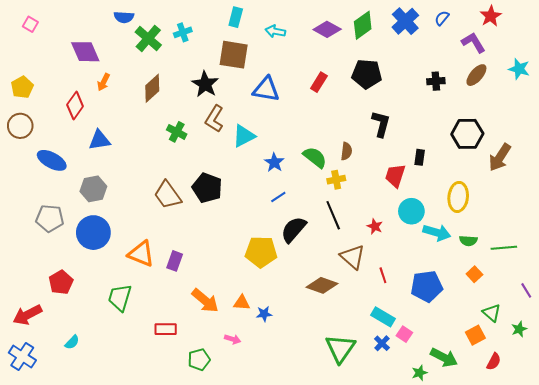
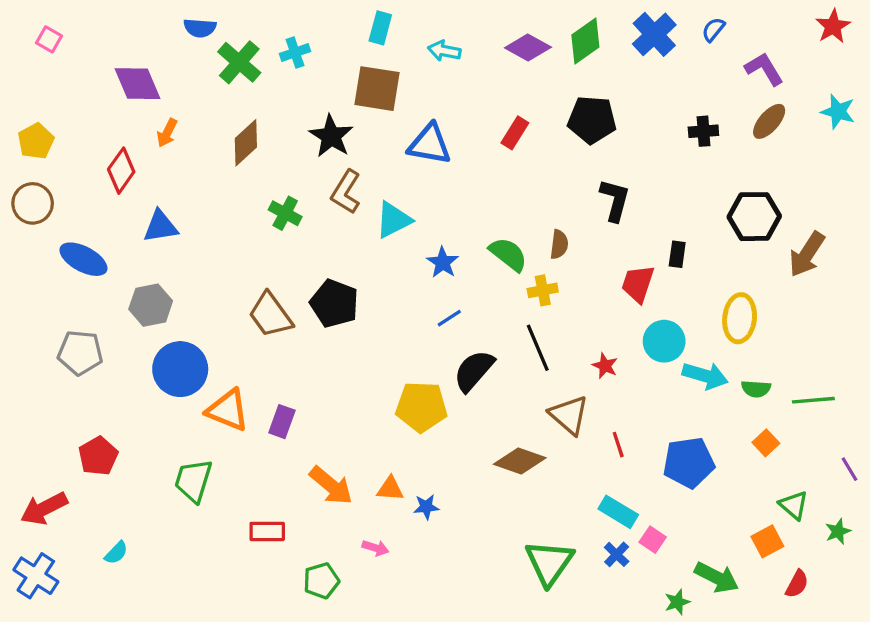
red star: (491, 16) -> (833, 26), moved
blue circle: (93, 233) -> (180, 369), moved

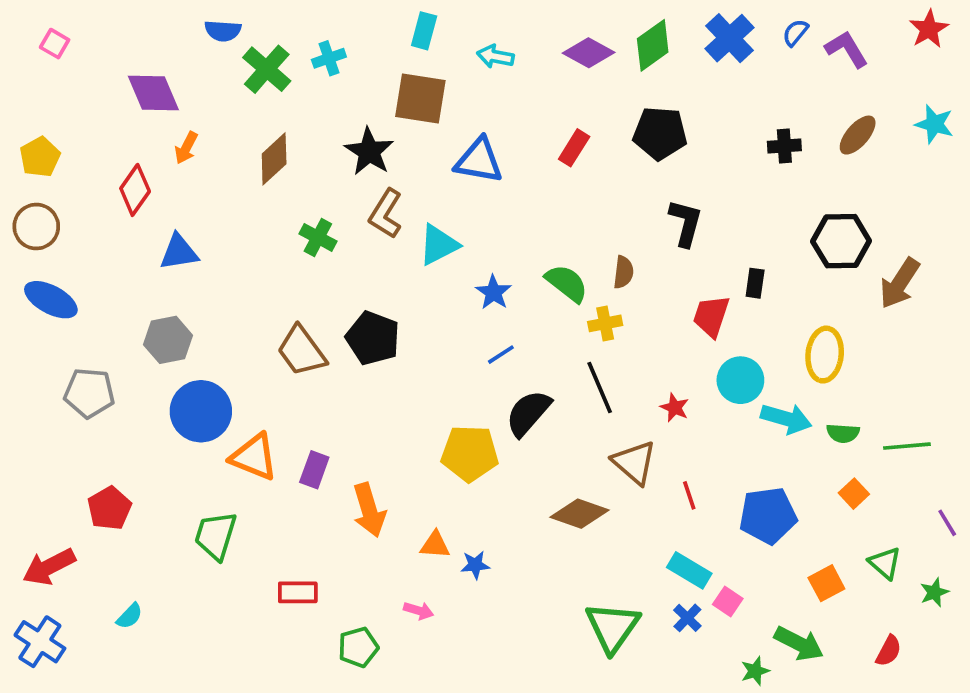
purple L-shape: (764, 69) -> (847, 49), moved
blue ellipse: (83, 259) -> (51, 300), moved
orange arrow: (331, 486) -> (369, 510), moved, turned 33
orange square: (767, 541) -> (826, 583), moved

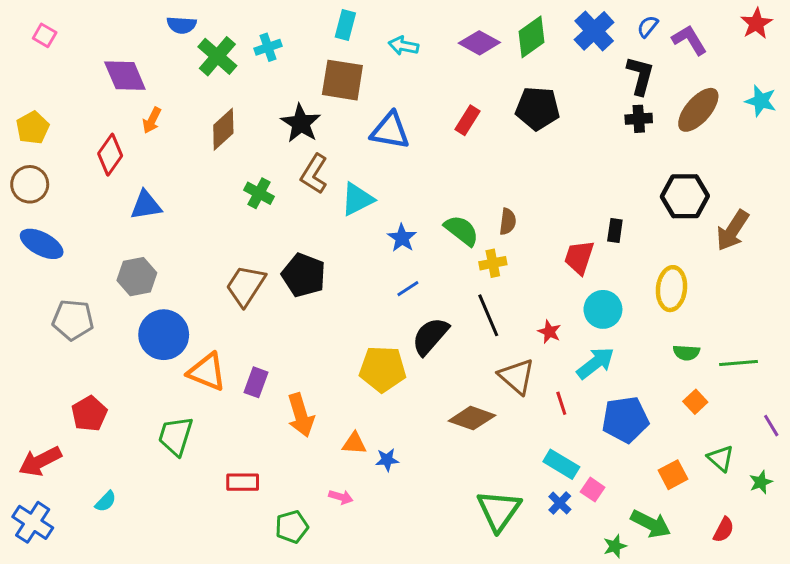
brown ellipse: (858, 135) -> (698, 110), size x1.4
black L-shape: (686, 223) -> (640, 76), moved
brown trapezoid: (301, 351) -> (246, 286), turned 69
cyan arrow: (786, 419) -> (596, 363), moved, turned -54

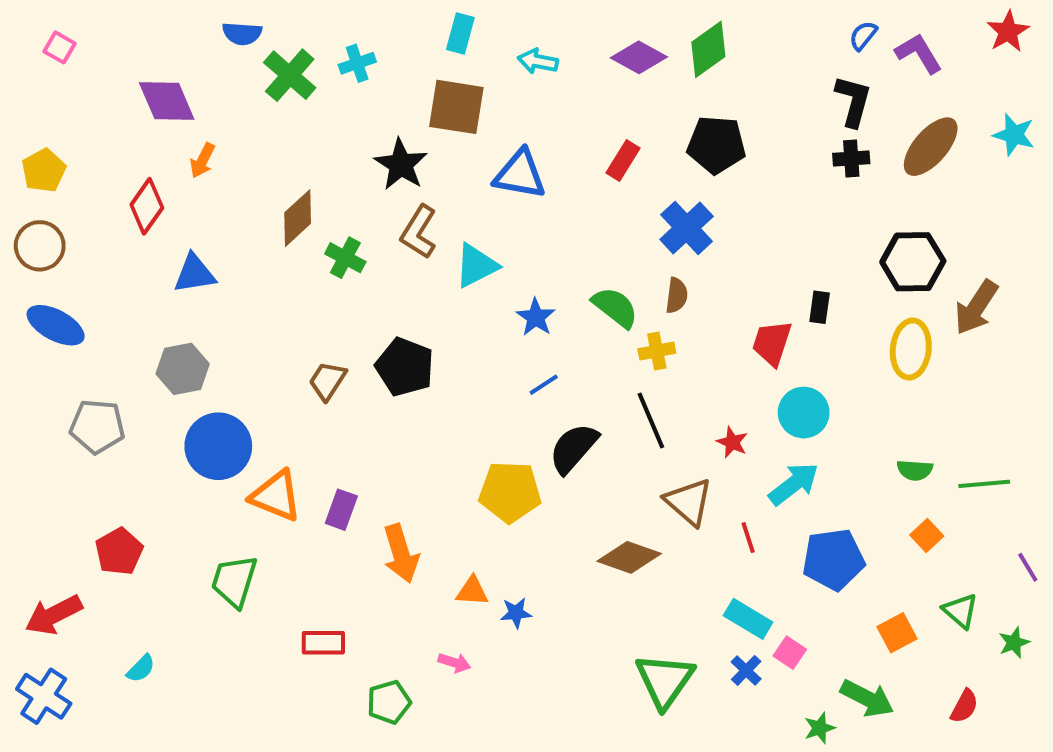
blue cross: (594, 31) -> (687, 228), moved
brown diamond: (223, 129) -> (298, 218), moved
brown trapezoid: (246, 286) -> (327, 381), size x0.7
yellow ellipse: (671, 289) -> (911, 349), moved

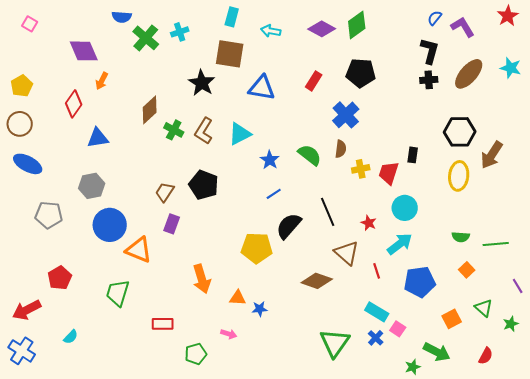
brown L-shape: (419, 232) -> (204, 131), moved
yellow cross: (657, 351) -> (361, 169), moved
purple rectangle: (341, 510) -> (172, 224), moved

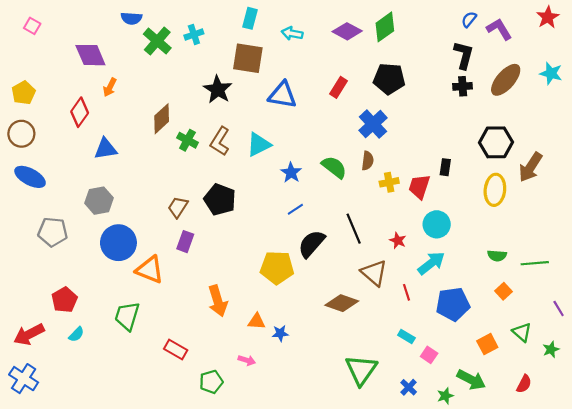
cyan rectangle: (377, 312) -> (406, 337), size x0.7
red rectangle: (163, 324) -> (176, 349), turned 30
cyan semicircle: (71, 337) -> (76, 334), moved
blue cross: (376, 338) -> (409, 387), moved

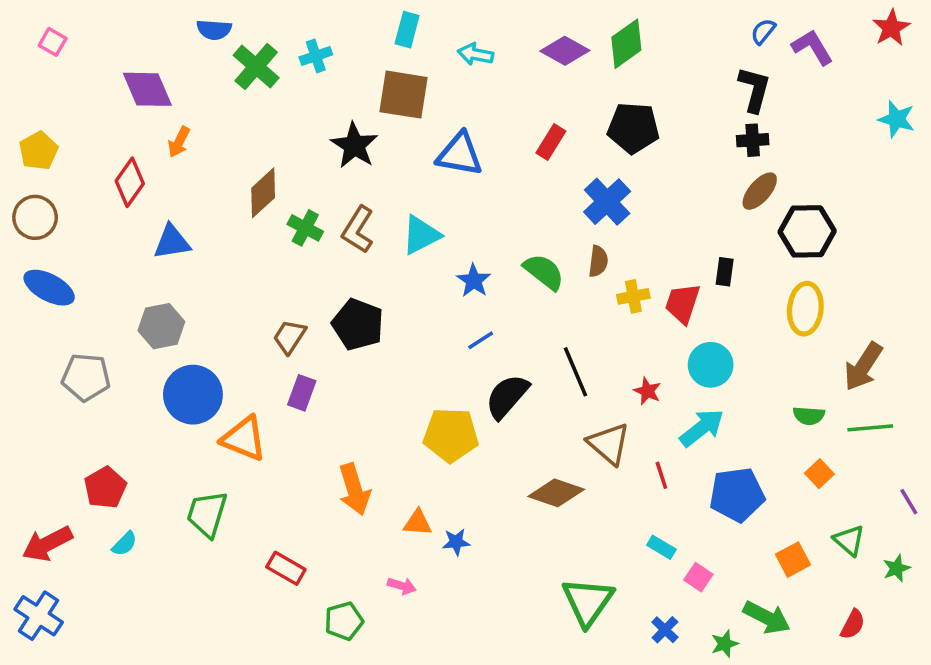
brown ellipse: (506, 80) -> (760, 191), moved, size x0.7
brown arrow: (530, 167) -> (863, 367), moved

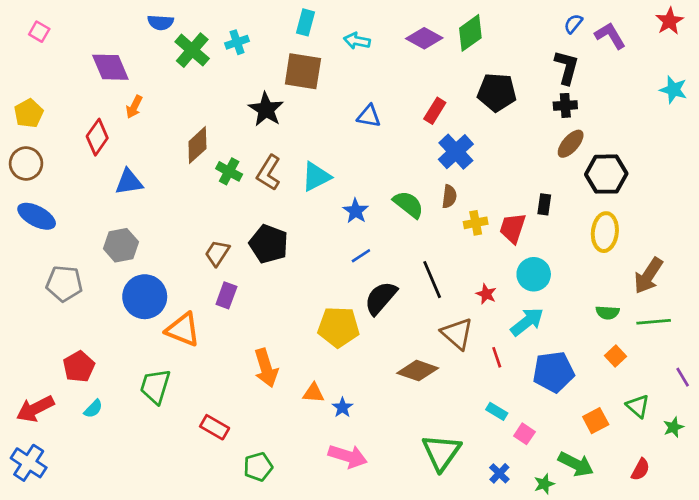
black pentagon: (633, 128) -> (497, 92), moved
red rectangle: (551, 142) -> (435, 111), moved
blue triangle: (460, 154) -> (369, 116), moved, size x0.7
blue star: (456, 542) -> (342, 407), turned -30
pink arrow: (402, 586) -> (348, 456), moved, size x1.8

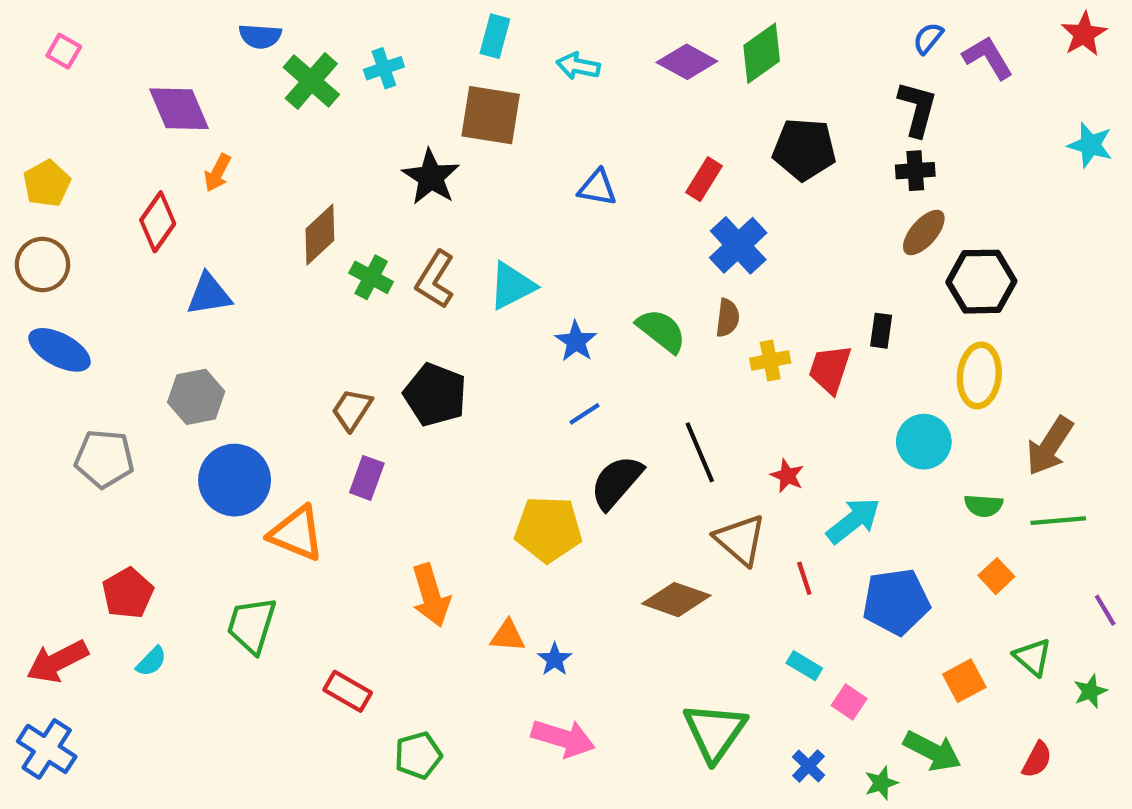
cyan circle: (534, 274) -> (924, 442), moved

